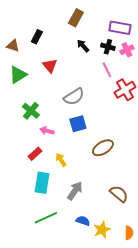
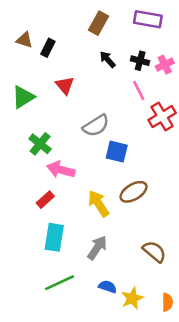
purple rectangle: (120, 28) -> (148, 19), moved
brown triangle: (13, 46) -> (24, 40), moved
blue square: (78, 124) -> (117, 152), moved, turned 30
pink arrow: (47, 131) -> (61, 170), size x1.5
yellow arrow: (61, 160) -> (98, 204), moved, size x1.5

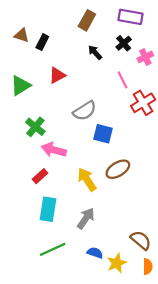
black cross: (140, 61) -> (124, 43), moved, turned 35
red triangle: (65, 85) -> (57, 75), turned 42
brown semicircle: (154, 252) -> (141, 240), moved

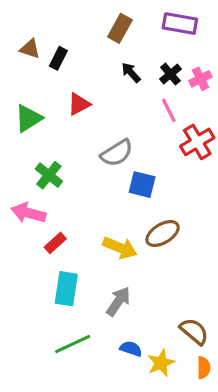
black cross: (124, 43) -> (170, 74), moved
pink arrow: (54, 150) -> (28, 213), moved
yellow arrow: (87, 180) -> (120, 248), turned 145

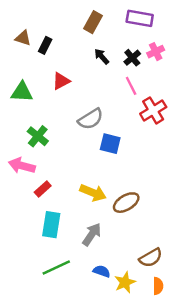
pink cross: (200, 79) -> (156, 52), moved
green triangle: (28, 118) -> (22, 92), turned 35
brown ellipse: (163, 233) -> (126, 203), moved
brown semicircle: (194, 331) -> (151, 258), turned 110

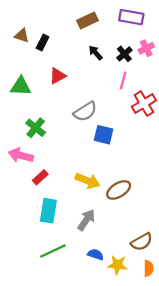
brown rectangle: (93, 22) -> (87, 21), turned 36
pink line: (131, 86) -> (123, 80), turned 42
yellow star: (125, 282) -> (117, 265), turned 30

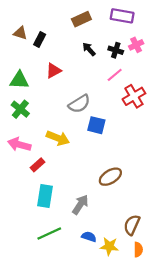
black cross: (124, 54) -> (116, 50), turned -32
pink line: (123, 80) -> (115, 75), turned 35
green cross: (36, 128) -> (20, 109), moved
yellow arrow: (87, 181) -> (58, 138), moved
brown semicircle: (142, 242) -> (132, 225), turned 144

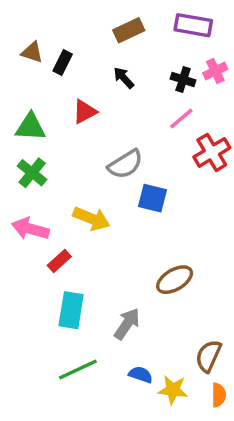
black arrow: (89, 49) -> (124, 78), moved

